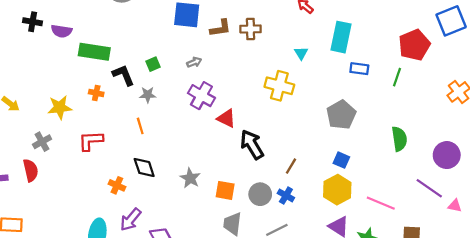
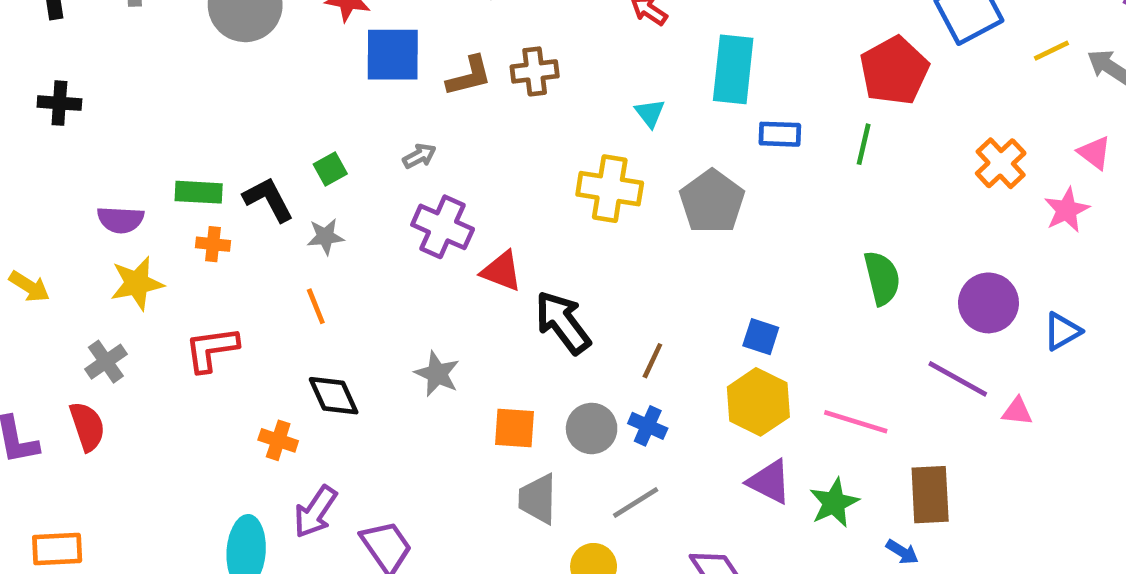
purple semicircle: (62, 31) -> (121, 220), moved
green rectangle: (94, 52) -> (199, 192), moved, size x0.7
gray pentagon: (341, 115) -> (712, 202), moved
gray star: (190, 178) -> (437, 374), moved

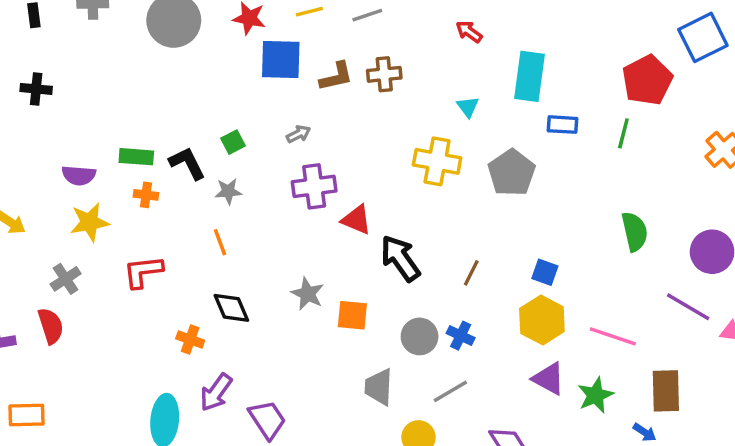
purple cross: (443, 227) -> (314, 186), turned -33
brown line: (652, 361) -> (471, 273), moved
orange square: (515, 428) -> (352, 315), moved

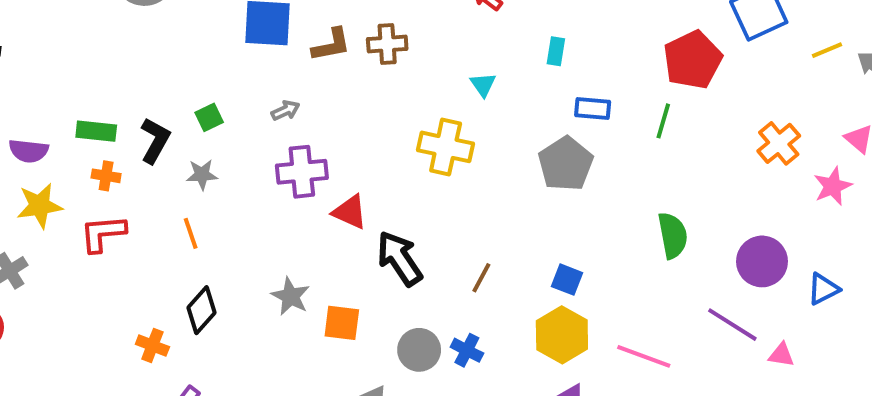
cyan rectangle: (529, 76) -> (556, 51), size x0.5
black L-shape: (187, 163) -> (155, 140), turned 54
gray pentagon: (512, 173) -> (566, 164), moved
red L-shape: (143, 272) -> (103, 233), moved
black diamond: (231, 308) -> (201, 310), turned 63

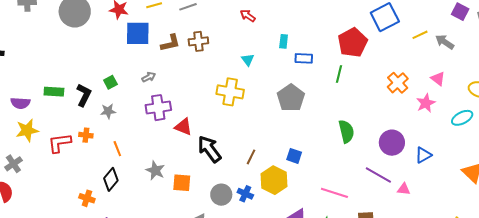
blue rectangle: (593, 109) -> (304, 58), moved
orange cross: (106, 176) -> (86, 135), moved
orange line: (191, 233) -> (117, 149), moved
yellow hexagon: (562, 335) -> (274, 180), moved

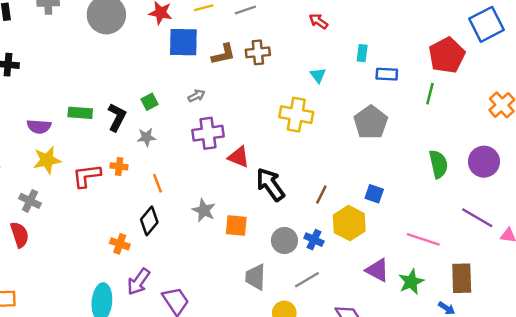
purple circle: (392, 143) -> (484, 162), moved
gray cross: (13, 164) -> (30, 201), turned -30

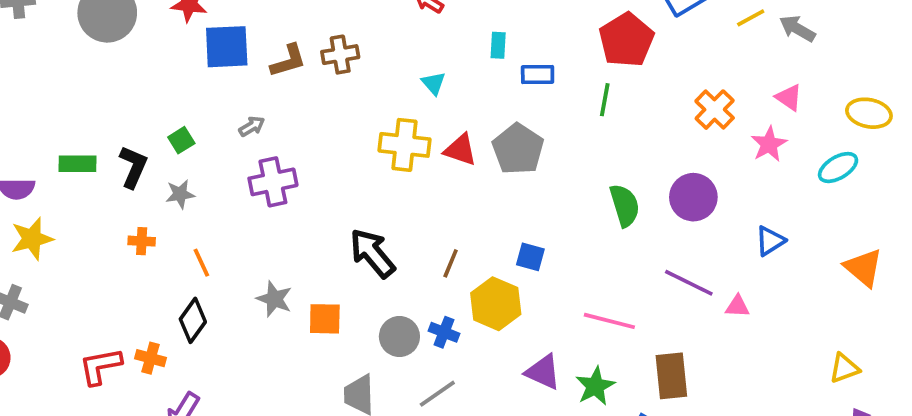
red triangle: (239, 157) -> (460, 150), moved
red L-shape: (87, 176) -> (100, 366), moved

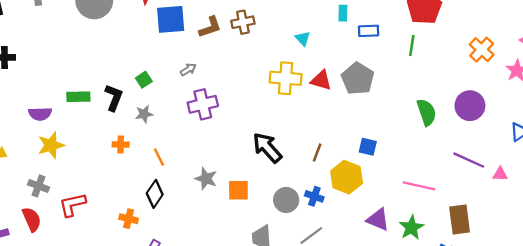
red L-shape: (100, 366) -> (72, 205), moved

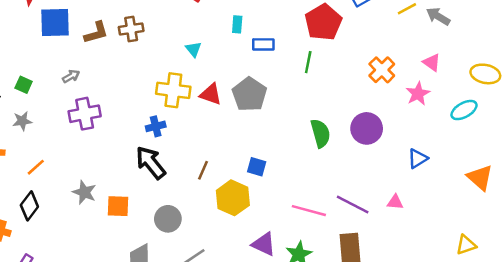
green square: (144, 80) -> (24, 85), turned -35
orange line: (159, 157) -> (36, 167), turned 72
purple line: (469, 160) -> (353, 204), moved
blue cross: (314, 196) -> (156, 126), moved, turned -36

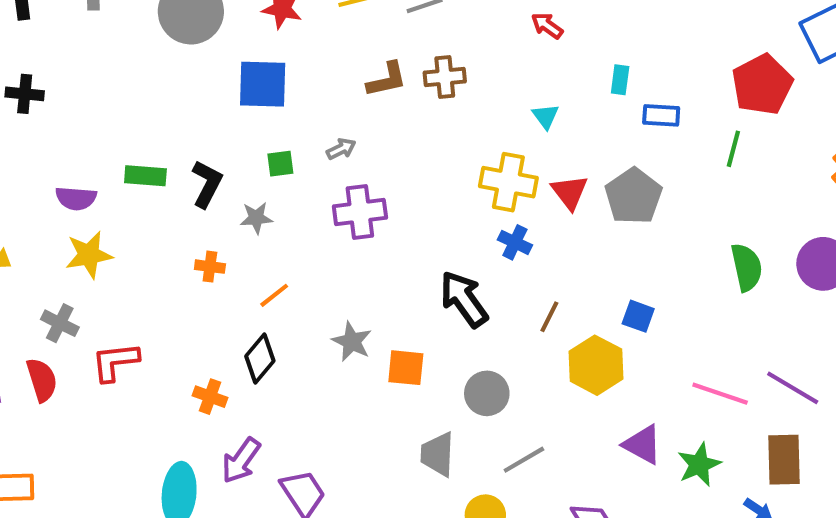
blue square: (55, 23) -> (263, 84), moved
green square: (24, 85) -> (280, 164), moved, turned -35
red triangle: (211, 94) -> (570, 192), turned 30
blue cross: (156, 126) -> (515, 242), moved, turned 36

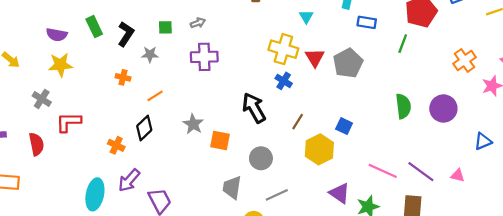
green rectangle: (145, 176) -> (94, 27), turned 54
red semicircle: (42, 380) -> (36, 144), moved

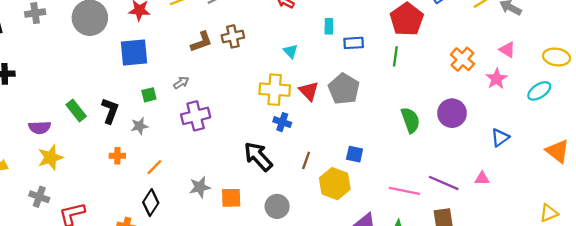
gray star: (193, 124) -> (200, 187), turned -30

